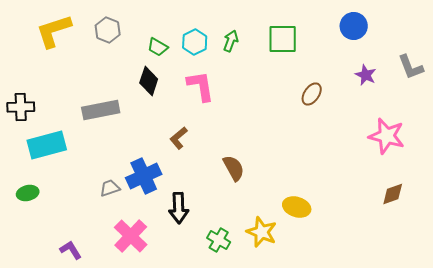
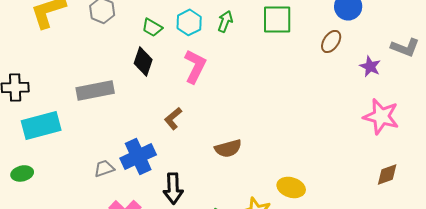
gray L-shape: (411, 67) -> (405, 47), turned -48
purple star: (366, 75) -> (370, 66), moved
pink L-shape: (201, 86) -> (195, 66), turned 36
brown ellipse: (312, 94) -> (331, 41), moved
brown semicircle: (234, 168) -> (228, 148), turned 104

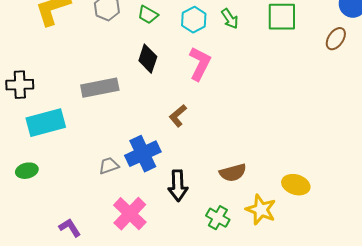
green arrow: (225, 21) -> (230, 19), turned 125
green trapezoid: (152, 27) -> (148, 15), moved
brown semicircle: (228, 148) -> (233, 173), moved

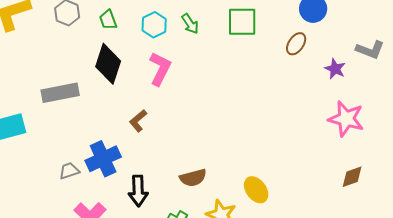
green trapezoid: (148, 15) -> (108, 20), turned 40
black diamond: (148, 59) -> (108, 64), size x1.4
yellow ellipse: (296, 185) -> (256, 190), turned 36

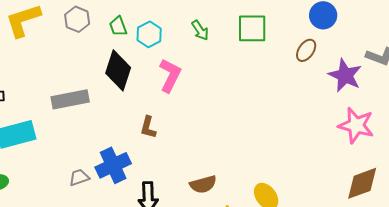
cyan hexagon: (154, 25) -> (149, 34), moved
purple star: (335, 69) -> (345, 75), size x1.6
brown L-shape: (138, 121) -> (148, 127), turned -35
brown diamond: (352, 177) -> (362, 183), size x1.5

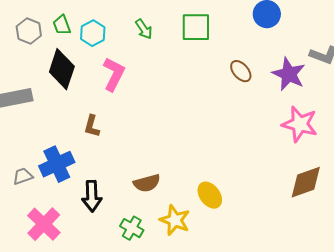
gray hexagon: (77, 19) -> (29, 31), moved
brown ellipse: (306, 50) -> (241, 71), moved, turned -75

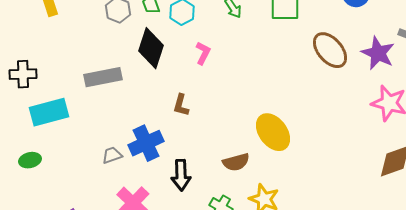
brown ellipse: (241, 71) -> (330, 50), size x1.6
pink L-shape: (114, 74) -> (203, 53), size x0.7
yellow ellipse: (210, 195) -> (273, 132), moved, size x1.4

